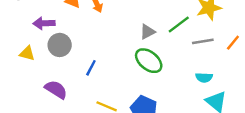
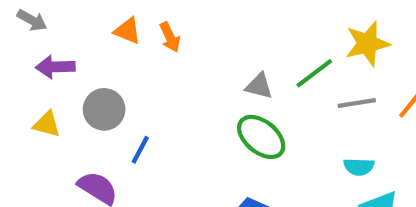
purple arrow: (44, 23) -> (55, 67), moved
gray triangle: (147, 32) -> (259, 86), turned 42
blue line: (91, 68) -> (140, 150), moved

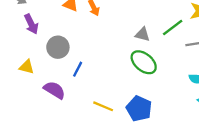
purple arrow: (55, 67) -> (31, 24), turned -114
yellow triangle: (47, 124) -> (27, 67), moved

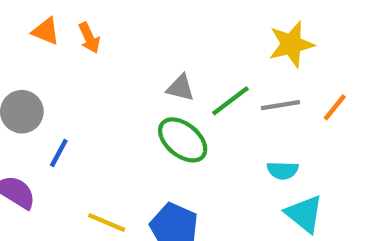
green line: (173, 27) -> (230, 101), moved

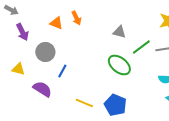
orange triangle: (46, 31) -> (56, 23), moved
gray triangle: (180, 88) -> (119, 32), moved

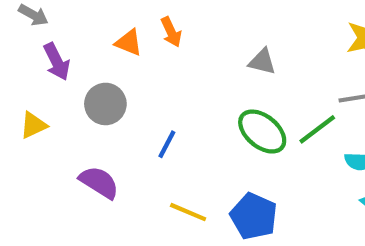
green line: (141, 47) -> (317, 129), moved
yellow triangle: (18, 69) -> (33, 125), moved, turned -40
blue line: (62, 71) -> (167, 144), moved

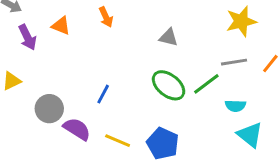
orange triangle: (129, 43) -> (61, 26), moved
gray circle: (105, 104) -> (49, 109), moved
purple semicircle: (99, 182) -> (77, 129), moved

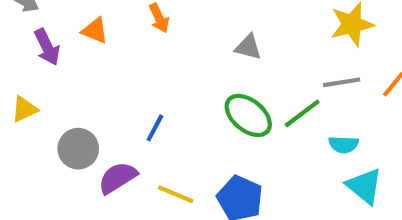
purple semicircle: (77, 129) -> (118, 178), turned -64

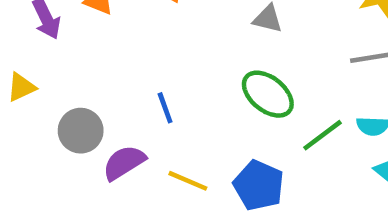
green line: (302, 113) -> (323, 135), moved
blue line: (155, 128) -> (165, 108), turned -48

